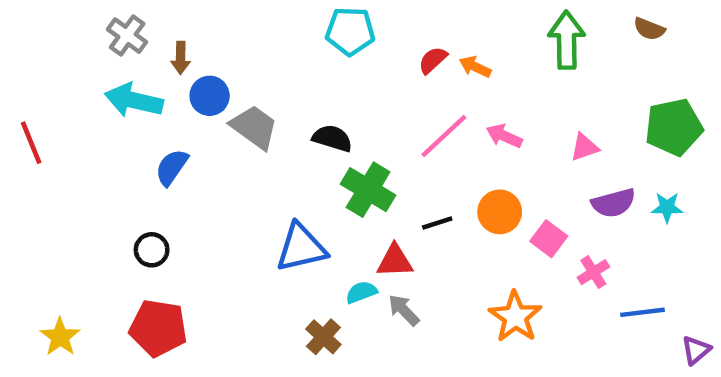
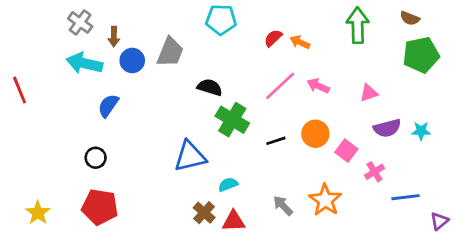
gray trapezoid: (254, 127) -> (170, 52), moved, turned 76
green pentagon: (674, 127) -> (421, 55), moved
red triangle: (395, 261) -> (234, 221), moved
gray arrow: (404, 310) -> (283, 206), moved

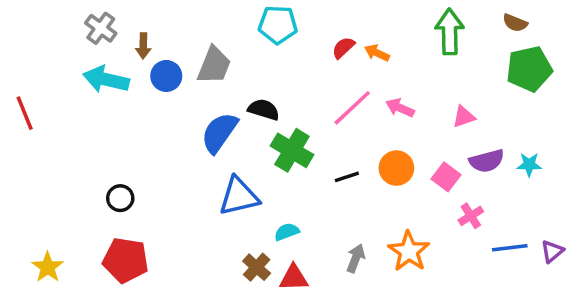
blue semicircle: (108, 106) -> (219, 133), moved, size x1.4
pink square: (346, 151) -> (446, 177), moved
gray arrow: (283, 206) -> (356, 258), turned 65
purple triangle: (439, 221) -> (552, 251), moved

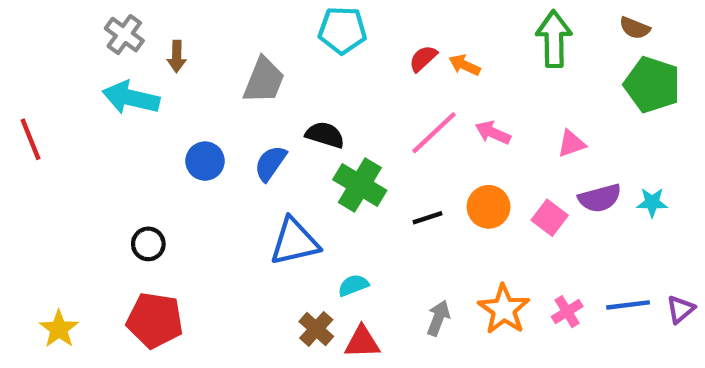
green pentagon: (529, 69) -> (652, 85), turned 30
blue circle: (166, 76) -> (205, 161), moved
blue semicircle: (219, 133) -> (270, 163), size x0.7
pink cross: (471, 216) -> (567, 312), moved

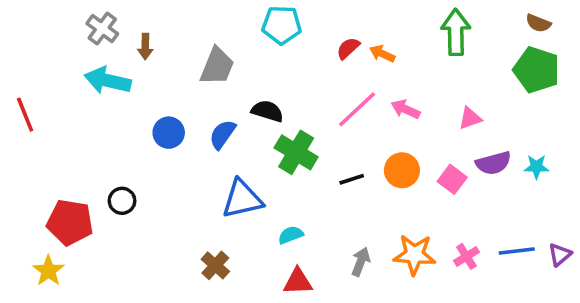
brown semicircle: (635, 28) -> (538, 23), moved
orange star: (504, 309) -> (414, 255), turned -30
red pentagon: (155, 320) -> (70, 222), moved
brown cross: (316, 329) -> (215, 265), moved

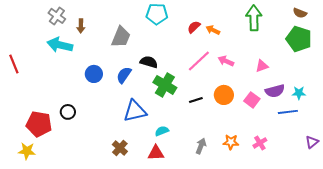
blue line: (517, 251) -> (288, 112), moved
orange star: (414, 255) -> (231, 142), size x0.7
yellow star: (48, 271) -> (27, 151), turned -30
red triangle: (298, 282) -> (156, 153), moved

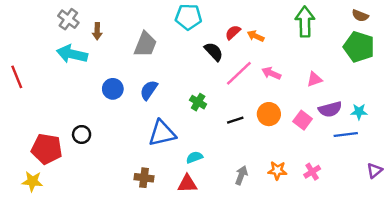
black semicircle: (149, 62) -> (214, 52), moved, turned 30
green cross: (165, 85) -> (198, 102), size x0.6
brown cross: (120, 148) -> (144, 178), turned -35

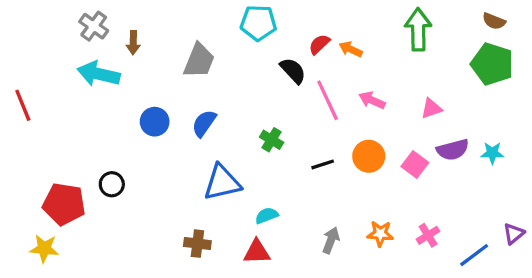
pink line: (239, 73) -> (328, 100), turned -72
blue line: (346, 134) -> (474, 255), moved, turned -30

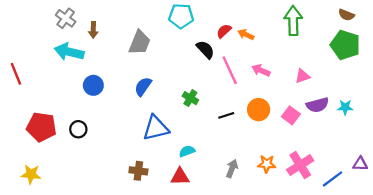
blue circle: (155, 122) -> (93, 85), moved
red pentagon: (64, 204) -> (41, 127), moved
purple triangle: (514, 234) -> (360, 164), turned 42
pink cross: (428, 235) -> (300, 165), size x1.6

